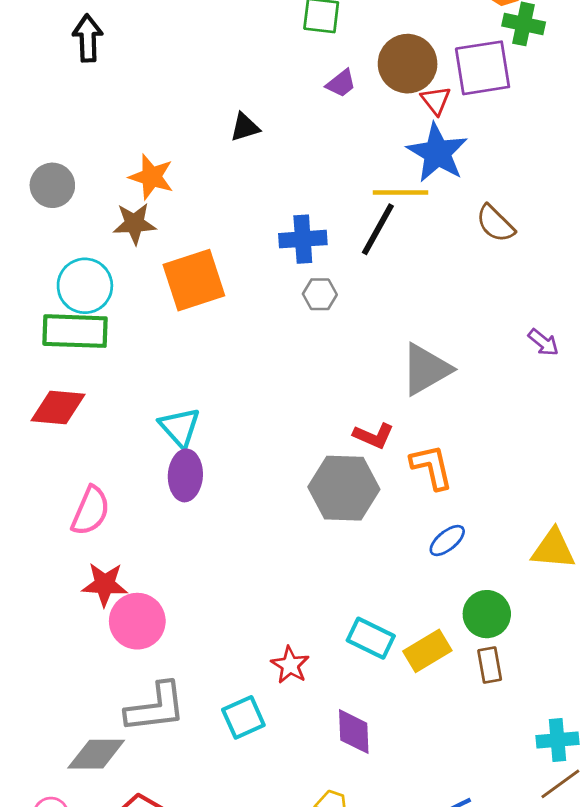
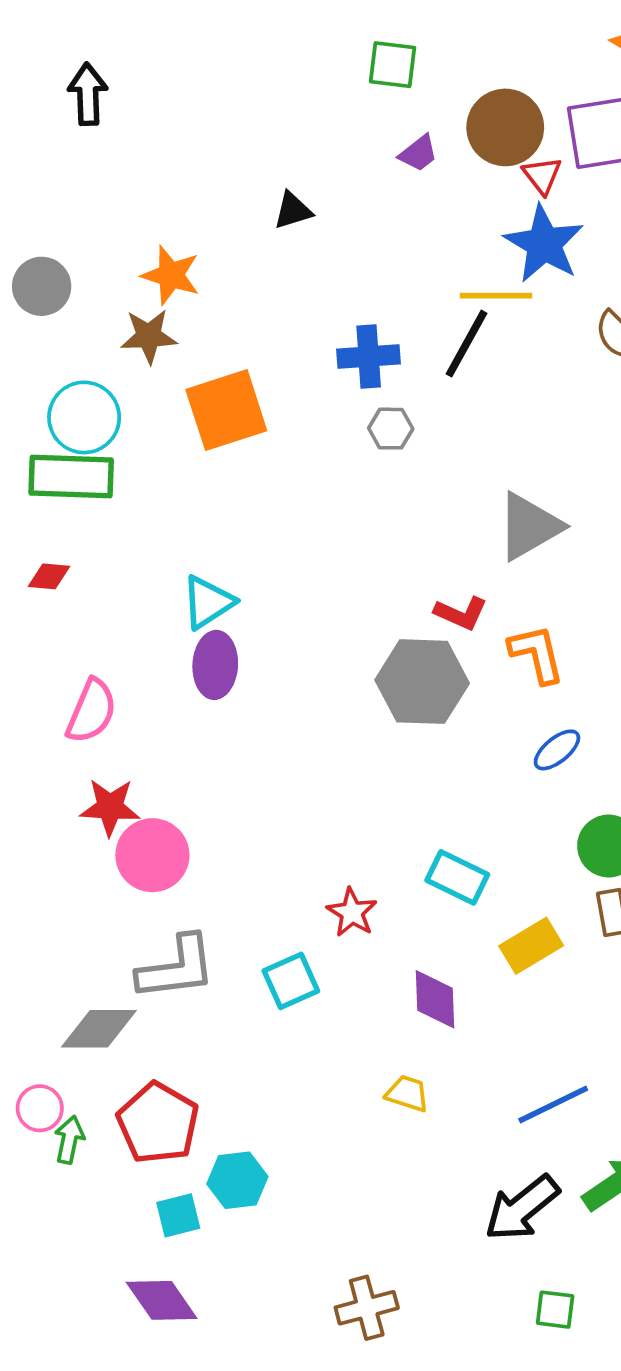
red diamond: (58, 407) -> (49, 576), size x0.6
cyan triangle: (180, 427) -> (208, 602), turned 39
yellow rectangle: (427, 651) -> (531, 946), moved

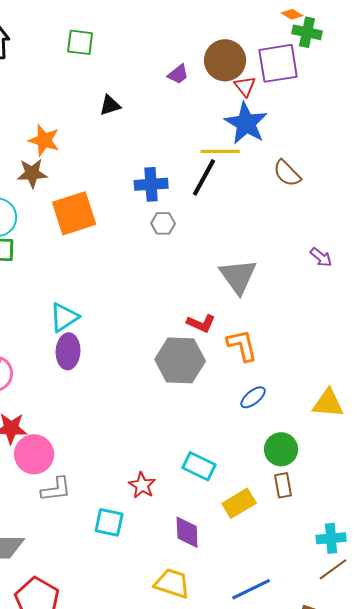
green square: (393, 65) -> (80, 42), moved
gray triangle: (529, 526) -> (238, 276), turned -36
gray L-shape: (176, 968) -> (56, 489), moved, size x0.7
cyan square: (291, 981) -> (109, 522), turned 36
yellow trapezoid: (407, 1093) -> (172, 583), size x1.5

